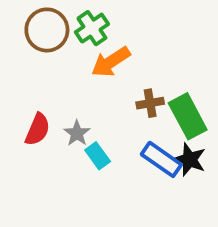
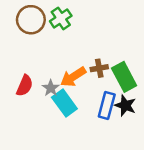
orange arrow: (111, 62) -> (73, 77), moved
cyan rectangle: (98, 156) -> (64, 103), size x1.5
blue rectangle: (161, 159) -> (107, 105), turned 70

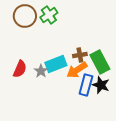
orange arrow: (73, 77) -> (77, 70), moved
cyan rectangle: (64, 103) -> (56, 64), moved, turned -75

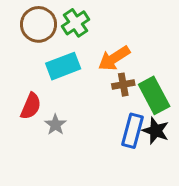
cyan rectangle: (56, 64) -> (63, 66), moved
orange arrow: (77, 70) -> (114, 58), moved
gray star: (41, 71) -> (55, 125), moved

